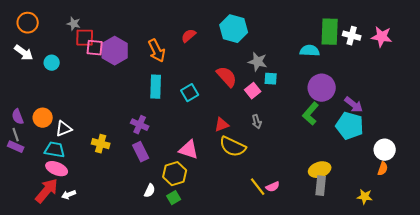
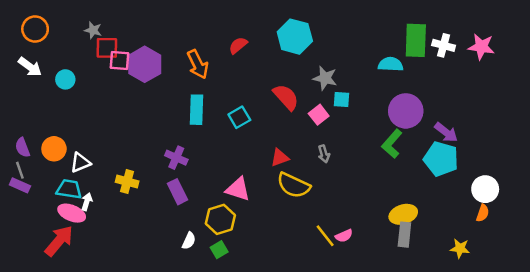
white arrow: (69, 195) -> (87, 202), moved, turned 128

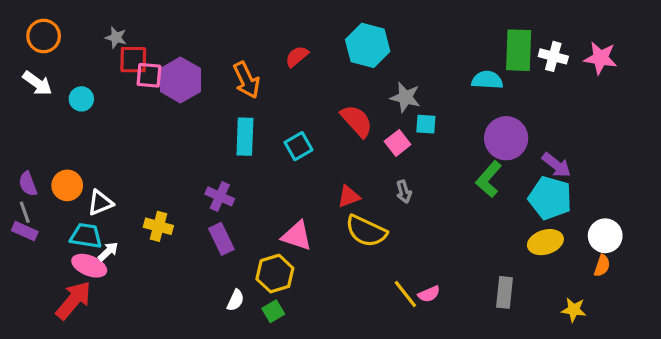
white arrow: (87, 202) -> (108, 252), turned 30
yellow ellipse: (403, 214) -> (545, 242), moved

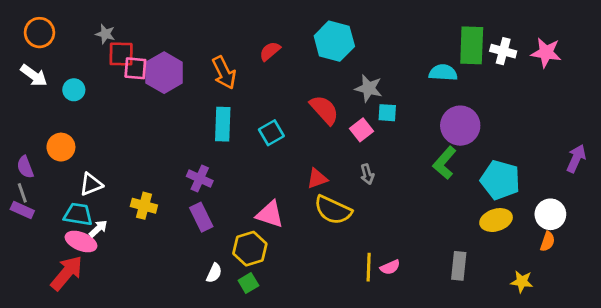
purple arrow: (556, 165) -> (576, 158), moved, turned -104
orange circle: (67, 185) -> (61, 147), moved
yellow line: (405, 294) -> (369, 267), turned 40

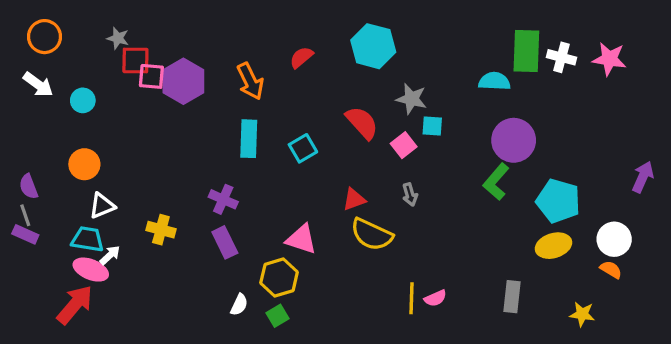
orange circle: (61, 147) -> (84, 164), moved
orange semicircle: (548, 241) -> (611, 270), turned -78

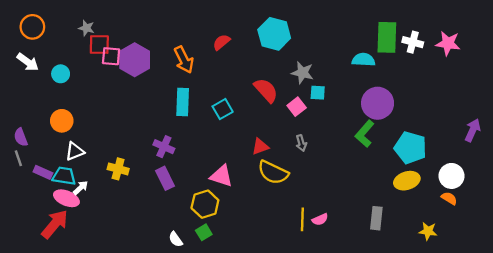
purple rectangle: (25, 234) -> (43, 172), moved
white semicircle: (239, 305) -> (176, 239), moved, turned 119

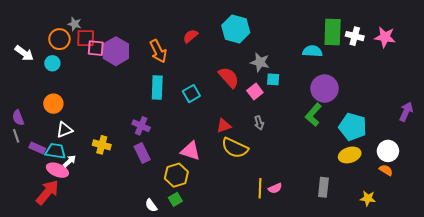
orange circle: (32, 27) -> (59, 39), moved

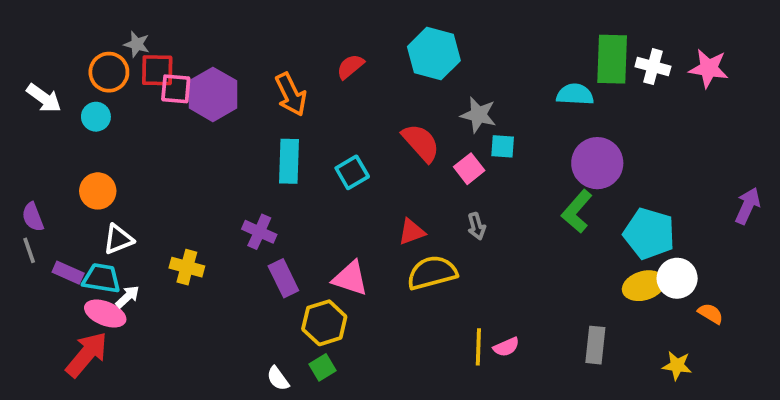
yellow semicircle: (235, 148) -> (432, 273), turned 140
white circle: (388, 151) -> (677, 278), moved
purple rectangle: (142, 153) -> (283, 278), moved

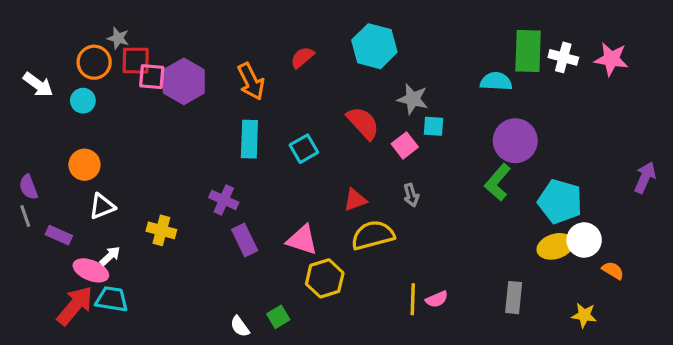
cyan trapezoid: (101, 278) -> (112, 299), moved
yellow hexagon: (324, 323) -> (325, 278), moved

